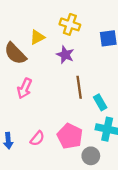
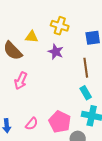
yellow triangle: (37, 37) -> (32, 37), turned 32
brown line: (79, 87) -> (86, 68), moved

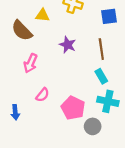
purple star: (56, 52) -> (68, 45), moved
pink semicircle: (32, 124) -> (42, 95), moved

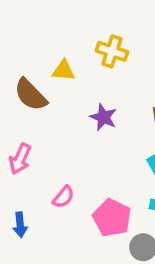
pink arrow: (31, 63) -> (20, 159), moved

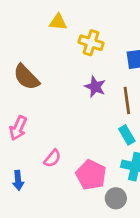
yellow triangle: (63, 70) -> (58, 22), moved
purple star: (103, 117) -> (95, 87), moved

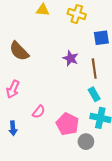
yellow cross: (91, 43) -> (77, 14), moved

